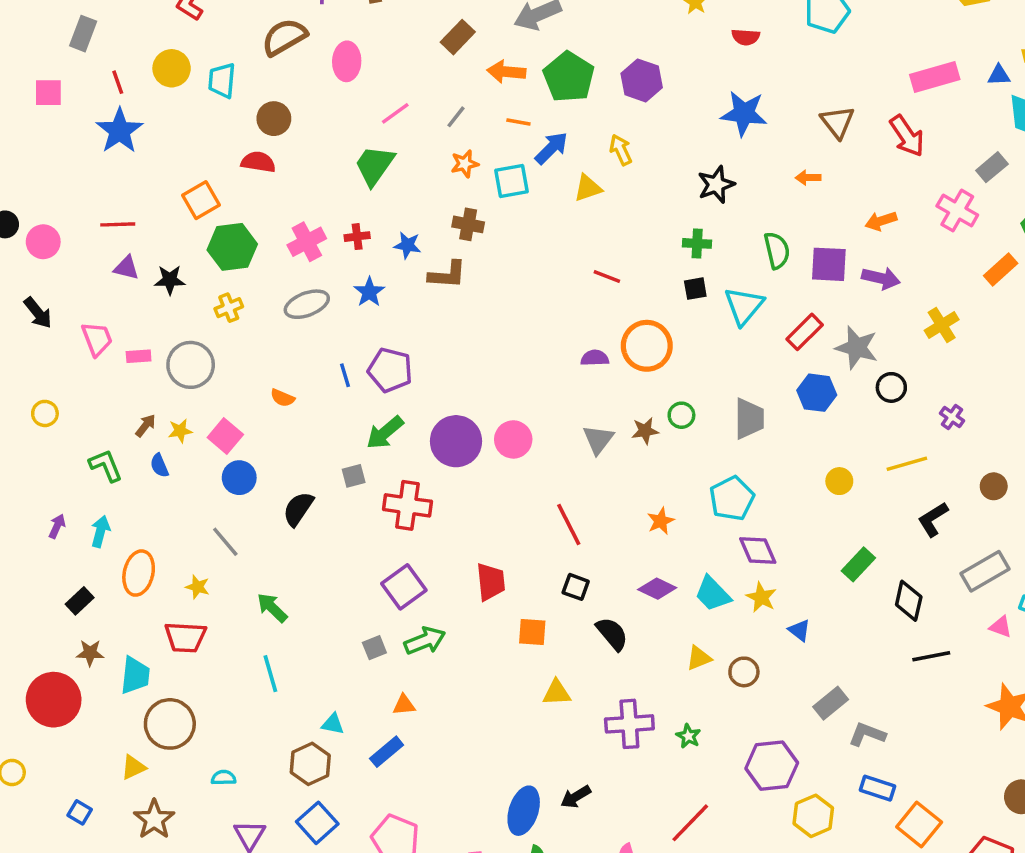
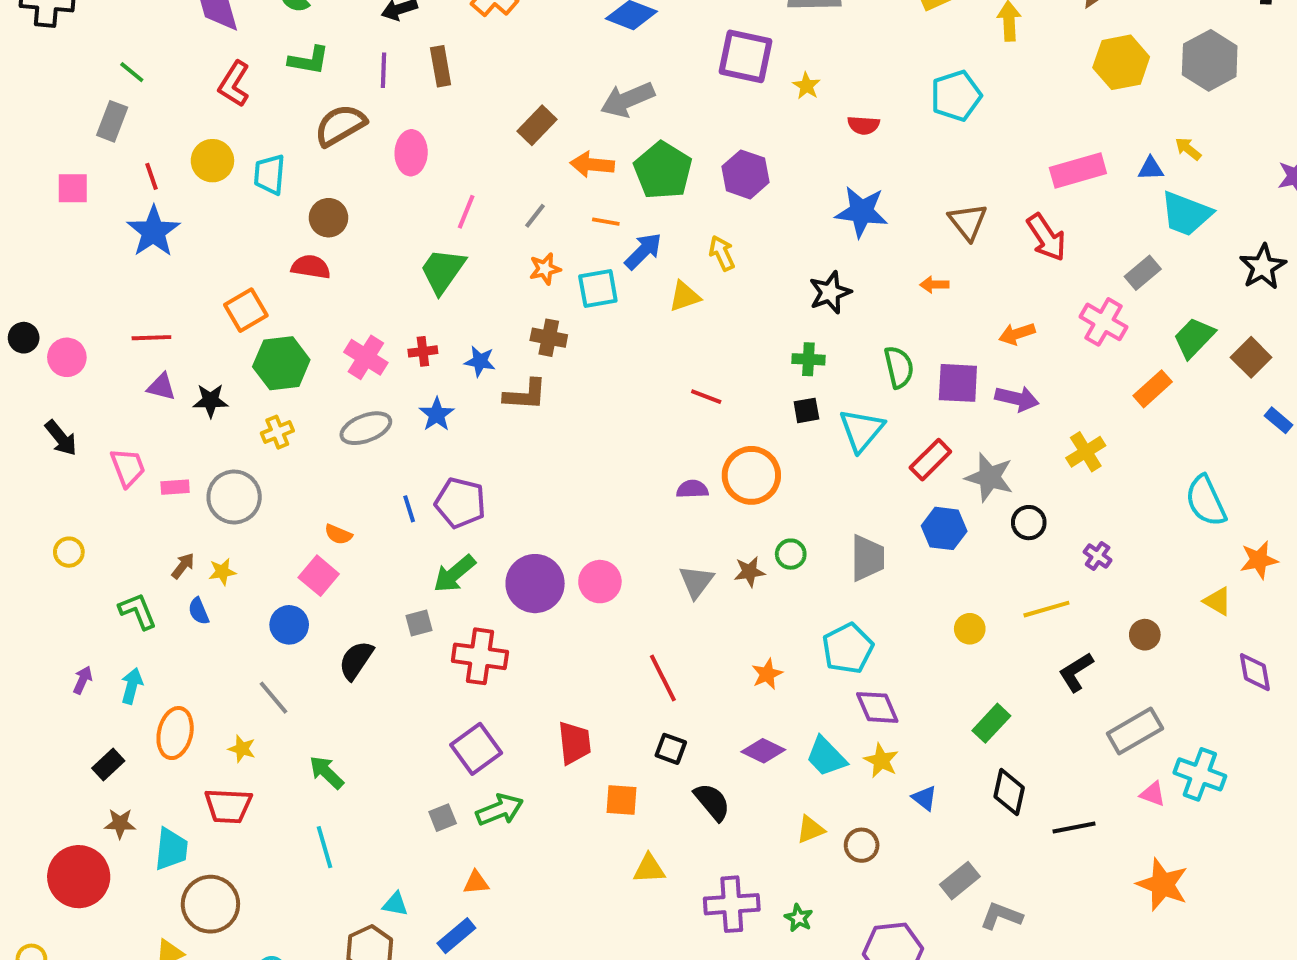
pink line: (395, 113) -> (466, 212), turned -32
pink cross: (307, 242) -> (366, 357), turned -30
pink square: (225, 436) -> (319, 576), moved
black diamond: (909, 601) -> (1009, 792), moved

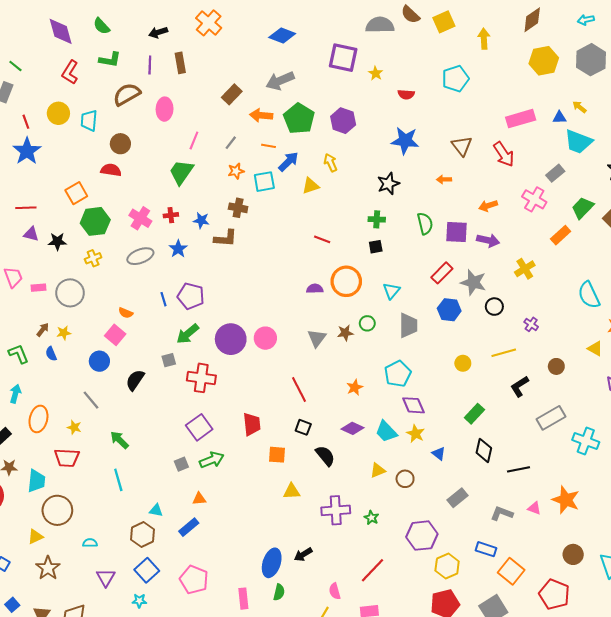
cyan triangle: (862, 430) -> (391, 291), moved, size x0.7
pink triangle: (1153, 794) -> (534, 508), moved
gray L-shape: (1001, 916) -> (502, 513), moved

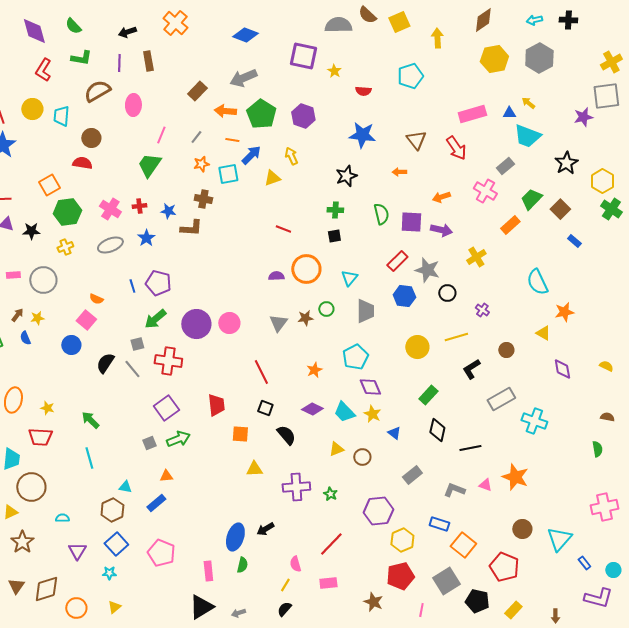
yellow circle: (463, 363) -> (417, 347), size x1.5
gray line: (91, 400) -> (132, 369), moved

